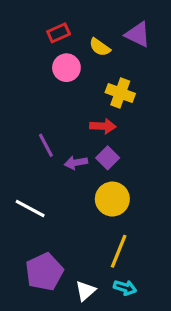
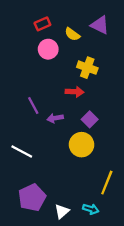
purple square: (108, 158) -> (90, 119), moved
yellow line: (119, 251) -> (107, 183), moved

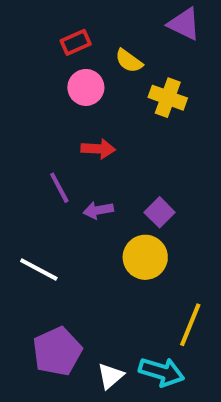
purple triangle: (100, 25) -> (184, 24), moved
yellow cross: (87, 68) -> (168, 98), moved
red arrow: (75, 92) -> (98, 149), moved
cyan arrow: (91, 209) -> (162, 372), size x1.5

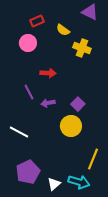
pink circle: (86, 87) -> (28, 43), moved

